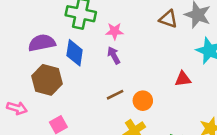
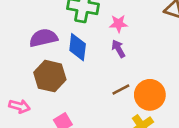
orange circle: (143, 101) -> (150, 95), size x1.5

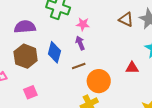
blue diamond: (78, 47) -> (54, 52), moved
brown line: (121, 89) -> (79, 66), moved

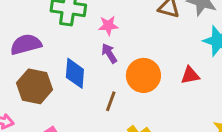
brown line: (79, 66) -> (111, 101), moved, turned -40
orange circle: (99, 81) -> (143, 75), moved

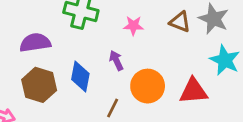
pink star: (108, 26) -> (133, 26), moved
red triangle: (190, 75) -> (193, 91), size x1.5

